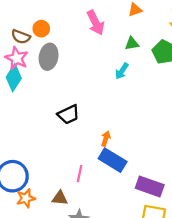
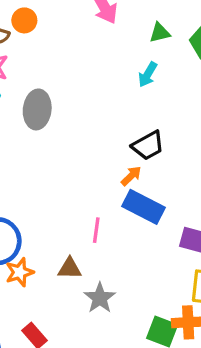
gray ellipse: (49, 57) -> (37, 109), moved
black trapezoid: (69, 114) -> (148, 146), moved
orange arrow: (106, 139) -> (131, 176), turned 32

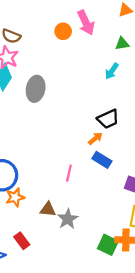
orange circle: (24, 20) -> (63, 31), moved
blue rectangle: (144, 207) -> (102, 160), size x0.7
brown triangle: (70, 268) -> (48, 209), moved

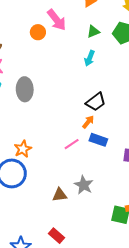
pink line: (69, 173) -> (72, 144), moved, turned 56
orange star: (15, 197) -> (23, 149), moved
gray star: (68, 219) -> (84, 185), moved
red rectangle: (22, 241) -> (57, 236), moved

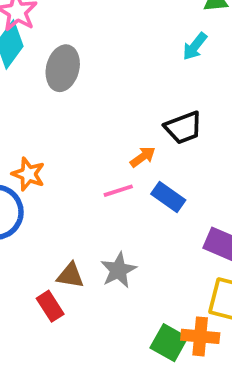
orange arrow: (88, 122) -> (143, 157), moved
orange star: (23, 149) -> (28, 174), turned 30
red rectangle: (57, 236) -> (50, 306), moved

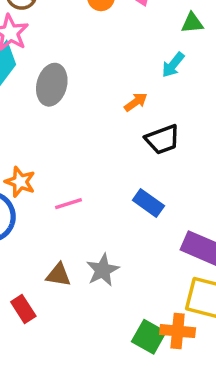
orange arrow: (143, 157) -> (136, 102), moved
pink line: (118, 191) -> (69, 204), moved
red rectangle: (50, 306) -> (23, 309), moved

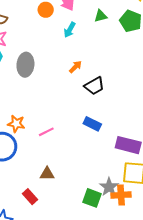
cyan arrow: (173, 65) -> (70, 30), moved
gray star: (103, 270) -> (109, 187), moved
green square: (149, 337) -> (92, 198), moved

